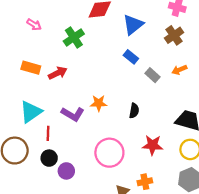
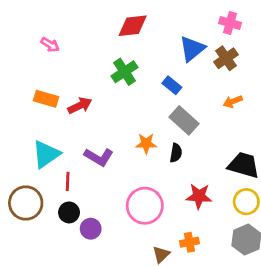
blue triangle: (133, 25) -> (192, 49), moved
green cross: (74, 37) -> (125, 72), moved
gray rectangle: (152, 75) -> (184, 120), moved, size x1.5
orange star: (99, 103) -> (146, 143), moved

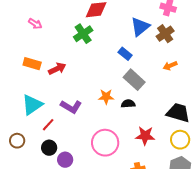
green cross: (125, 72) -> (83, 34), moved
black semicircle: (176, 153) -> (128, 104), turned -104
red line: (68, 181) -> (48, 125), turned 40
brown circle: (26, 203) -> (17, 141), size x0.6

